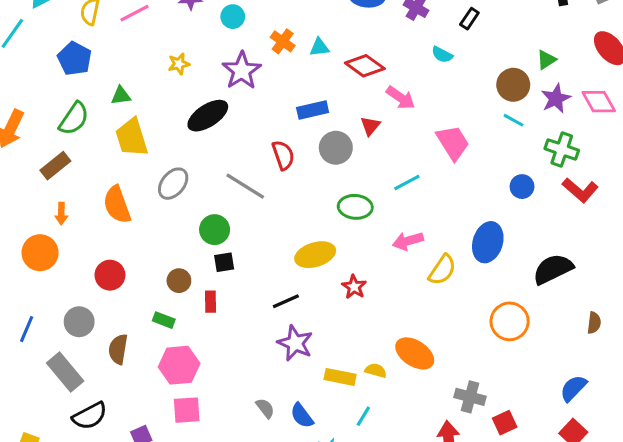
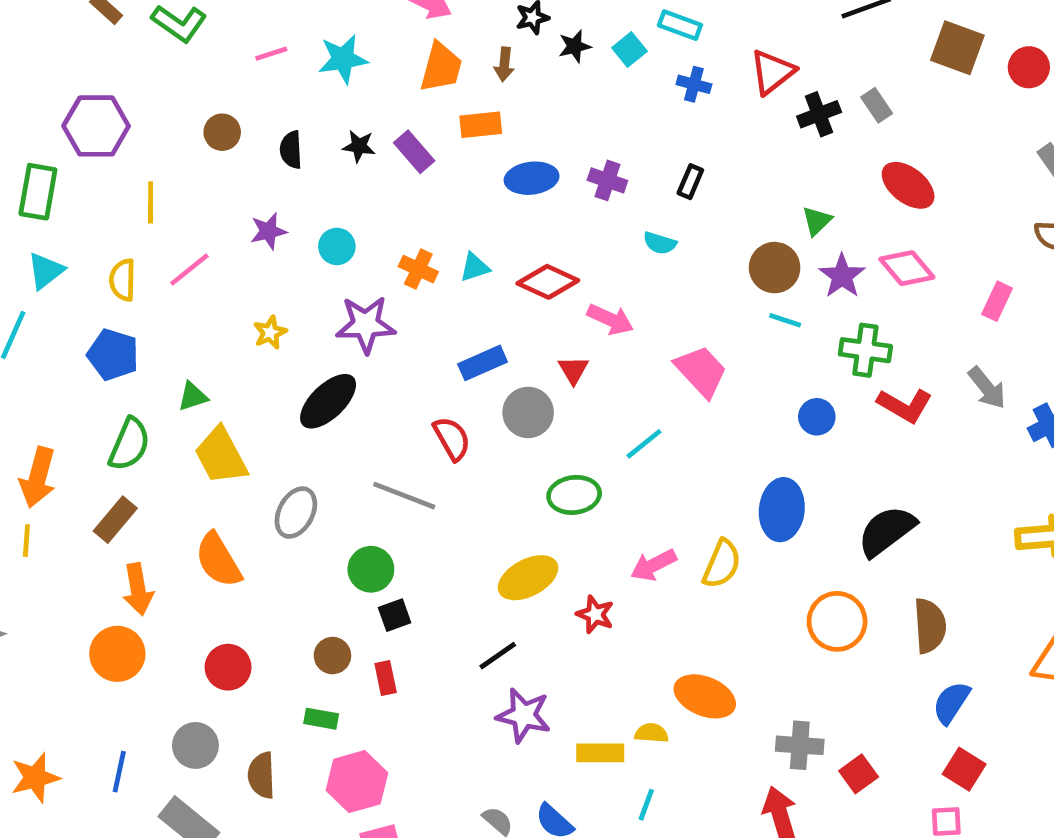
purple star: (242, 71) -> (366, 325), turned -30
orange arrow: (61, 213) -> (138, 589), size x1.5
pink arrow: (408, 241) -> (654, 565), moved
brown semicircle: (594, 323) -> (930, 626), moved, size x1.6

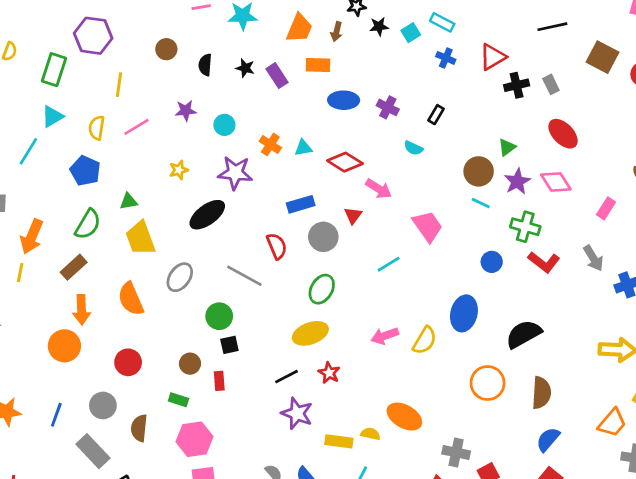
green ellipse: (574, 495) -> (322, 289), moved, turned -60
red star: (595, 614) -> (329, 373), moved

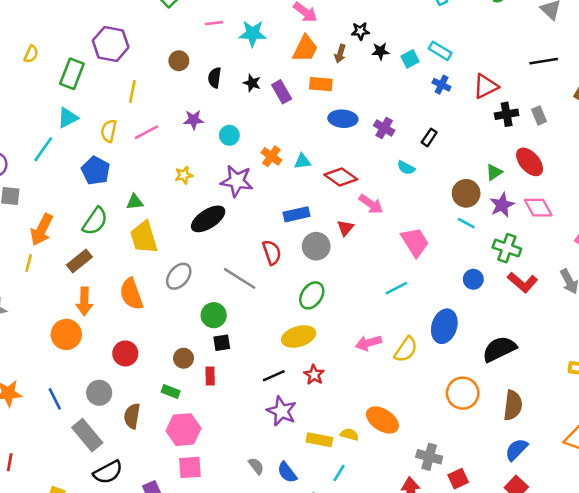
red ellipse: (563, 134) -> (530, 162), moved
cyan line: (389, 264) -> (396, 288), moved
blue line: (56, 415) -> (55, 399), turned -50

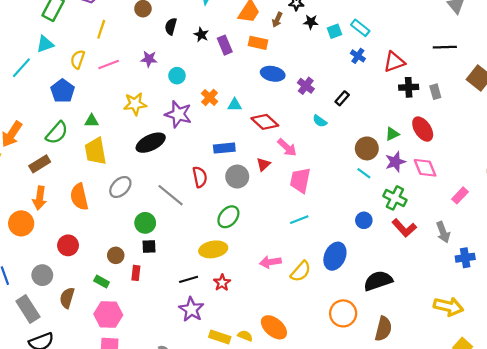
yellow star: (184, 175) -> (135, 104), size x1.5
pink trapezoid: (415, 242) -> (300, 180), moved, turned -144

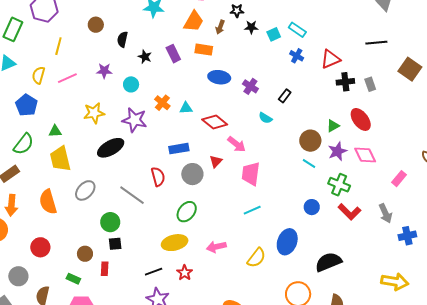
black star: (201, 35) -> (145, 57), moved
pink arrow: (270, 262) -> (216, 247), moved

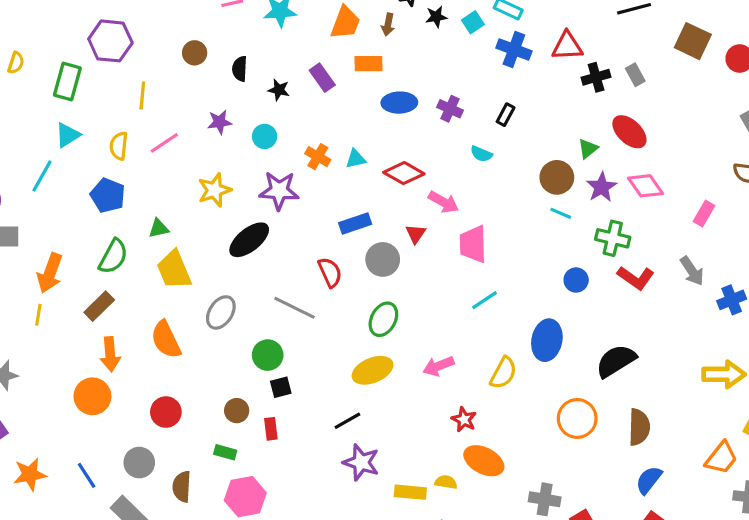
blue cross: (297, 56) -> (514, 49), size x1.5
red triangle: (331, 59) -> (567, 46), turned 30
red star: (185, 273) -> (464, 420), moved

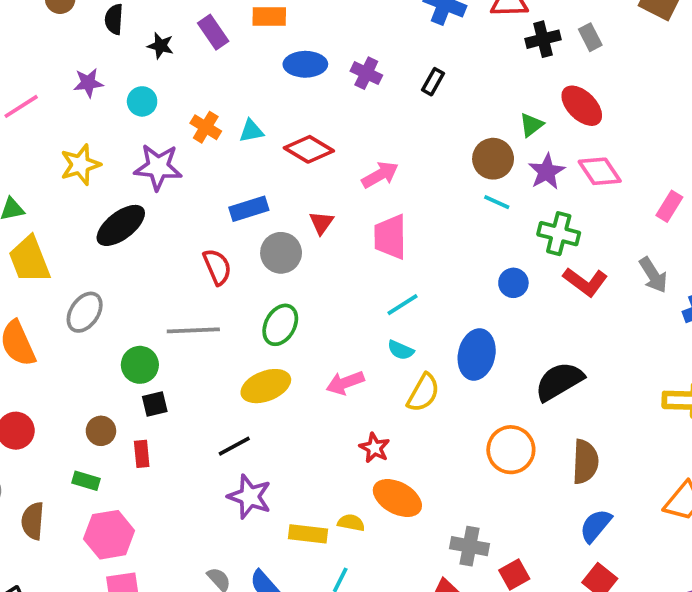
cyan semicircle: (481, 154) -> (401, 350), moved
pink arrow: (444, 202) -> (380, 175), moved, turned -60
gray line: (295, 308) -> (193, 330), moved, turned -30

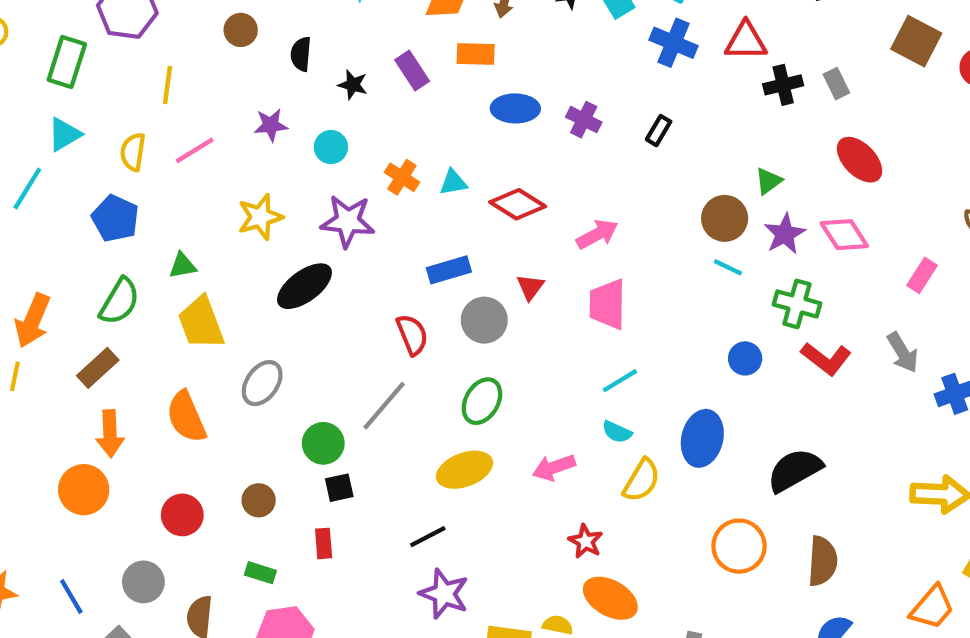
red ellipse: (582, 106) -> (860, 160), moved
gray line: (193, 330) -> (384, 406), turned -48
brown circle: (101, 431) -> (259, 500), moved

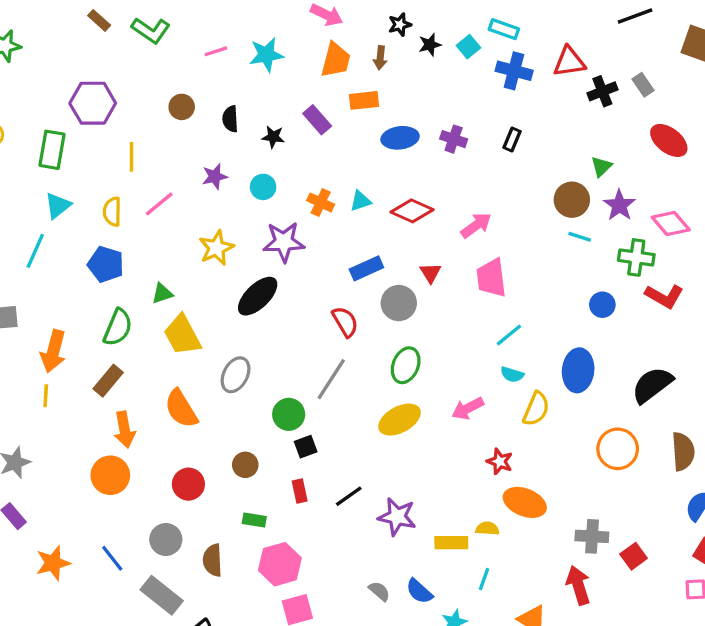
pink diamond: (844, 235) -> (671, 223), moved
black line: (428, 537) -> (349, 496), moved

